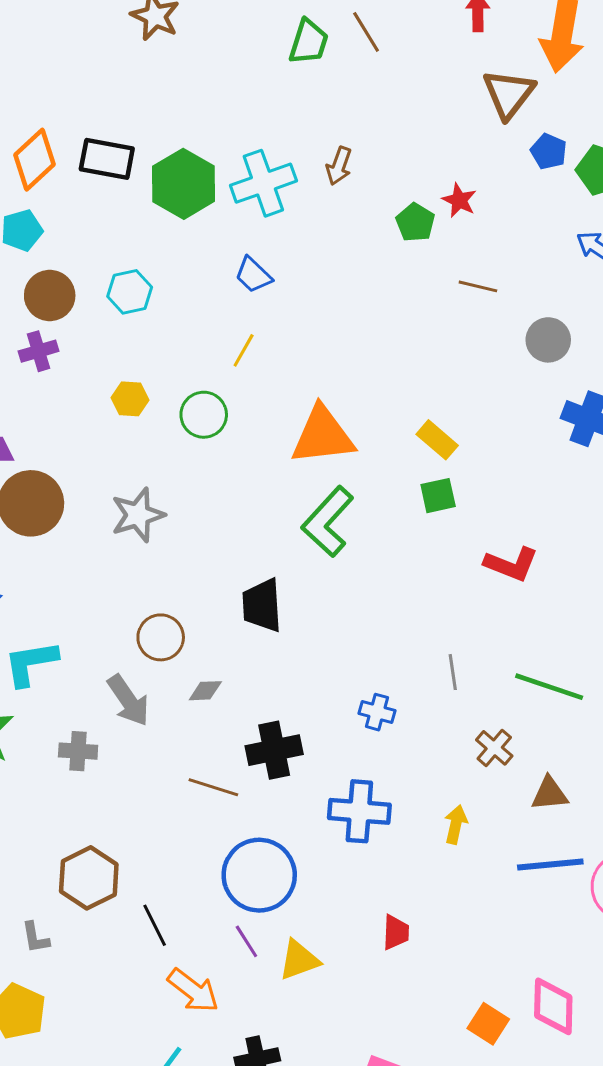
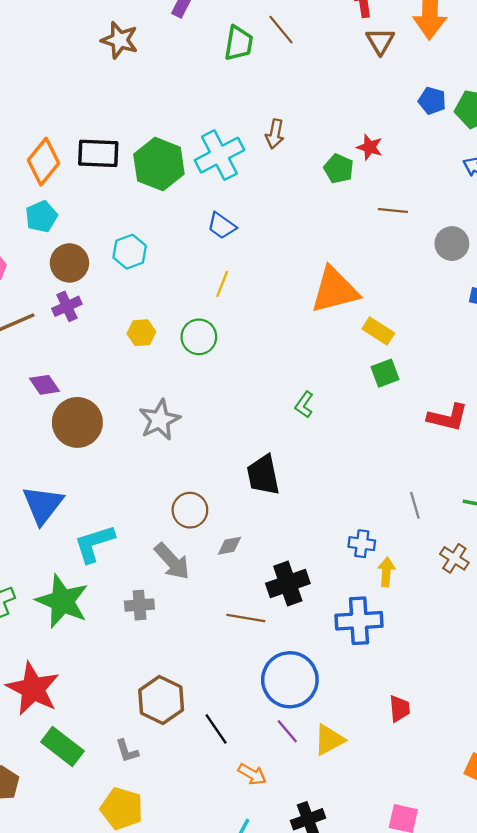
brown triangle: (509, 94) -> (380, 41), moved, size x0.7
orange triangle: (323, 436) -> (335, 290), moved
green L-shape: (328, 522) -> (304, 405), size x0.5
yellow arrow: (456, 824) -> (386, 572), moved
orange arrow: (193, 991) -> (252, 774), size x0.7

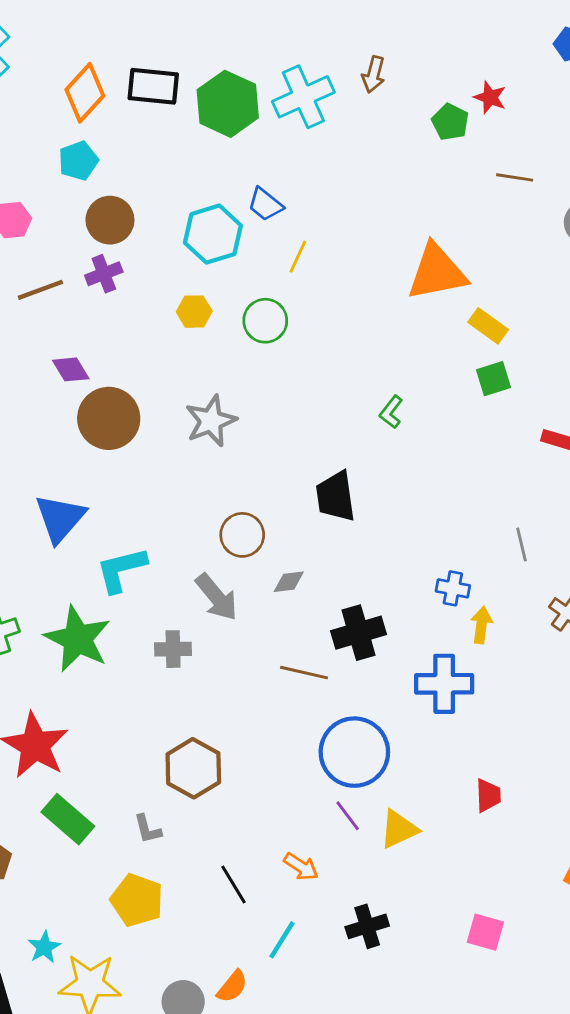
blue trapezoid: (222, 226) -> (265, 204), moved
cyan hexagon: (130, 252) -> (213, 234), moved, size x1.4
black line: (216, 729) -> (233, 884), moved

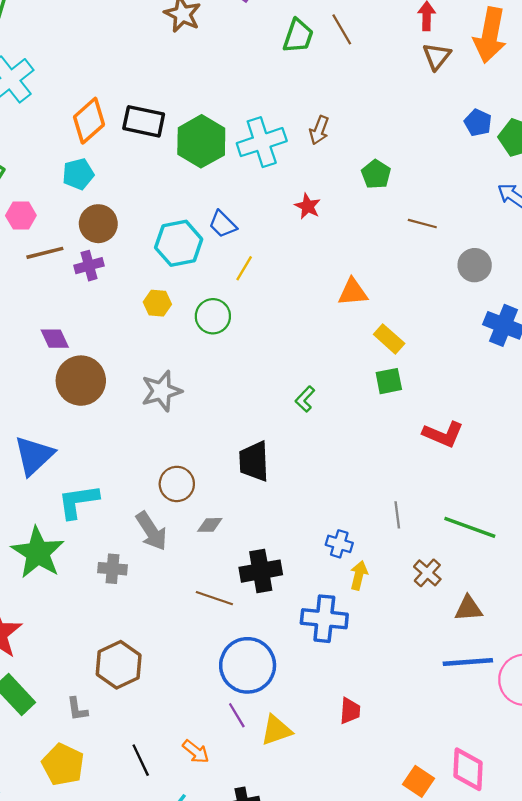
red star: (490, 97) -> (308, 206), moved
orange triangle: (437, 272) -> (353, 292), size x0.6
brown line: (40, 290) -> (45, 253), moved

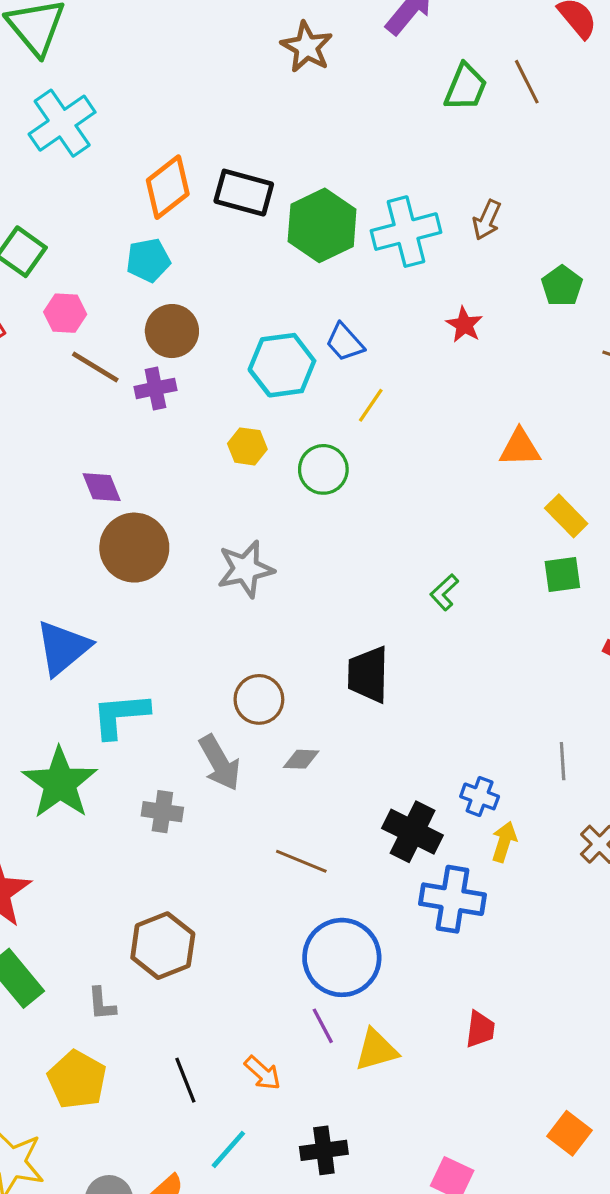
brown line: (45, 253) -> (95, 367), turned 42
black cross: (261, 571) -> (413, 832), moved, turned 33

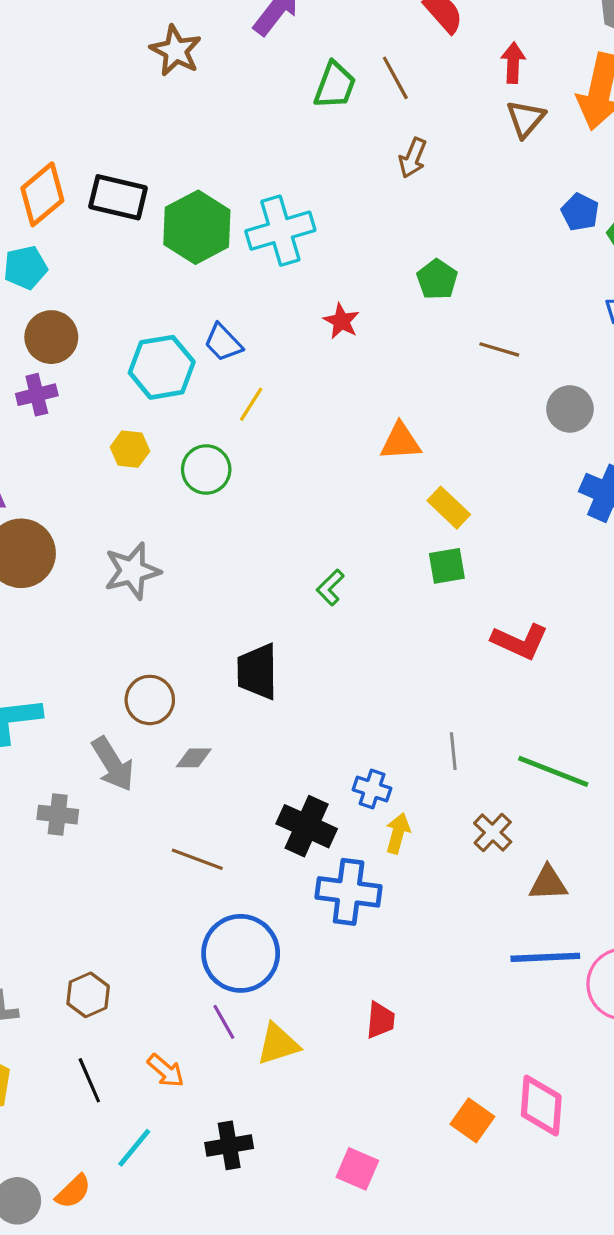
brown arrow: (487, 220) -> (413, 158), moved
brown hexagon: (163, 946) -> (88, 995), moved, size x0.7

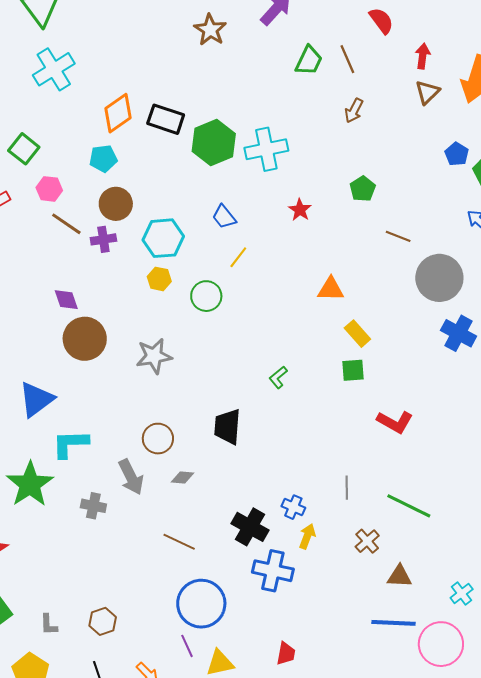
cyan hexagon: (162, 367) -> (163, 238), moved
gray circle: (570, 409) -> (439, 278), size x1.6

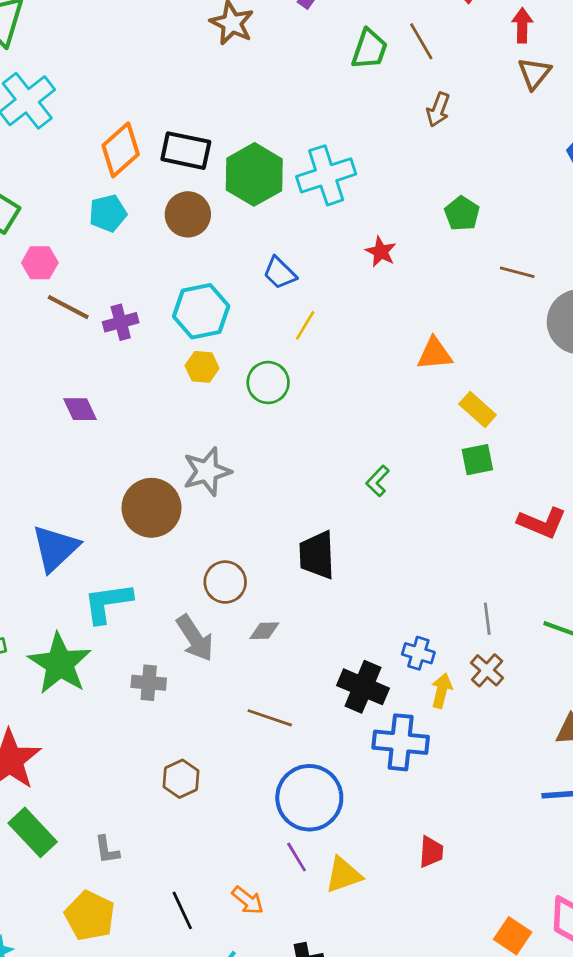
brown circle: (116, 204) -> (188, 214), moved
brown circle: (85, 339) -> (151, 508), moved
brown cross: (367, 541) -> (487, 670), moved
brown hexagon: (103, 621) -> (181, 779), moved

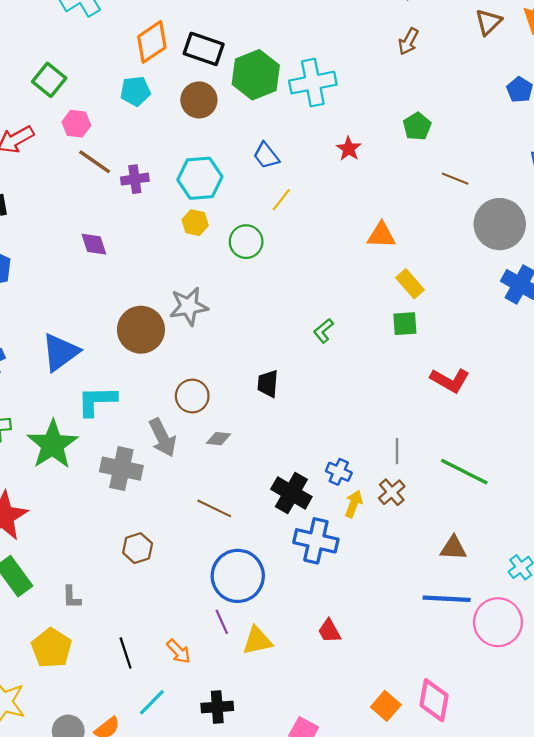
black trapezoid: (317, 555) -> (268, 384), size x0.7
gray cross: (149, 683) -> (121, 469), size x1.5
red trapezoid: (431, 852) -> (329, 631), turned 140

